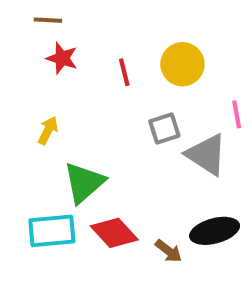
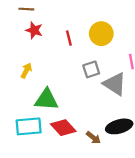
green triangle: (84, 183) -> (46, 100), turned 45

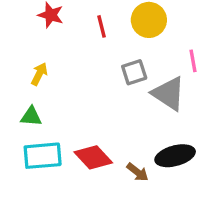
green triangle: (46, 100) -> (31, 116), moved, size x0.6

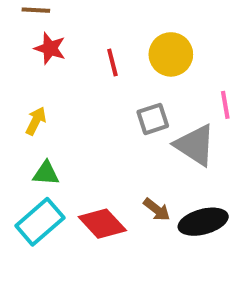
green triangle: (31, 116) -> (46, 173), moved
cyan rectangle: (43, 156) -> (40, 222), turned -36
brown arrow: (137, 172) -> (157, 210), moved

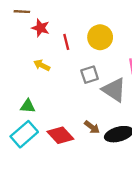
red star: (50, 48) -> (41, 28), moved
yellow arrow: (36, 121) -> (42, 65), moved, turned -91

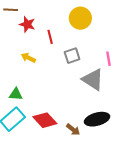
yellow circle: (100, 37) -> (80, 18), moved
gray square: (90, 75) -> (72, 56), moved
brown arrow: (92, 127) -> (73, 130), moved

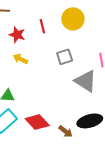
red star: (27, 24) -> (17, 35), moved
red line: (50, 37) -> (42, 26), moved

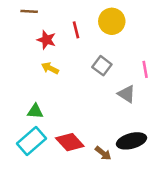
gray square: (65, 57) -> (102, 66), turned -35
gray triangle: (86, 81) -> (127, 94), size x0.7

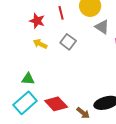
gray square: (102, 66) -> (68, 42), moved
gray triangle: (127, 94) -> (102, 27), moved

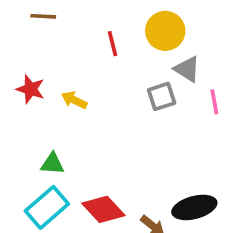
red star: (37, 21) -> (31, 89), moved
gray square: (68, 42) -> (162, 96), moved, turned 35

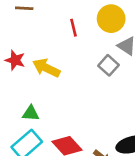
gray square: (162, 96) -> (109, 65), turned -30
yellow arrow: (74, 100) -> (46, 68), size x1.5

